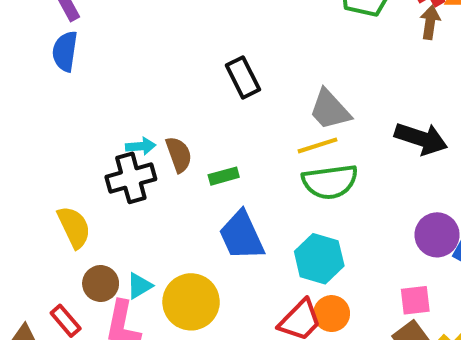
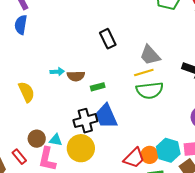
brown semicircle: (179, 155) -> (76, 76), turned 108
black cross: (131, 178) -> (85, 121), moved
yellow semicircle: (74, 227) -> (26, 92), moved
cyan hexagon: (319, 259) -> (168, 150), moved
cyan triangle: (139, 286) -> (56, 140), turned 40

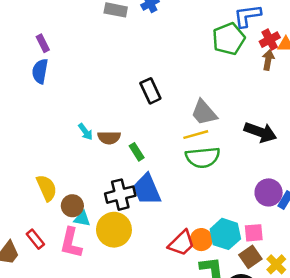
cyan arrow: (57, 72) -> (85, 132), turned 56
green rectangle: (98, 87) -> (137, 152), turned 72
yellow semicircle: (26, 92) -> (47, 188), moved
brown circle: (37, 139) -> (72, 206), moved

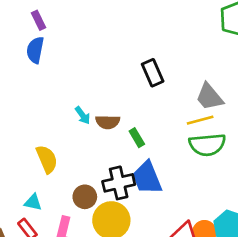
yellow semicircle: (47, 188) -> (47, 159), moved
brown circle: (72, 206) -> (85, 197), moved
cyan triangle: (82, 219) -> (33, 202), moved

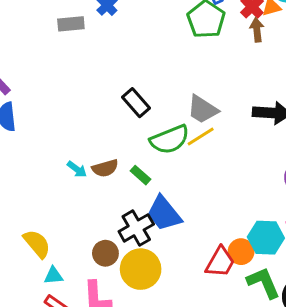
green semicircle: (207, 145) -> (170, 140), moved
yellow semicircle: (47, 159) -> (37, 244), moved

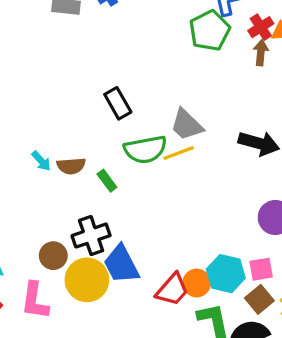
blue trapezoid: (164, 213) -> (121, 264), moved

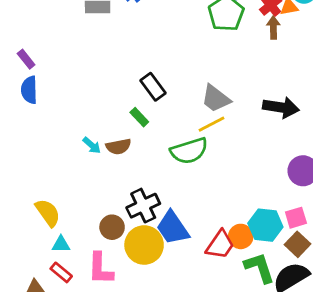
green semicircle: (145, 149) -> (189, 151), moved
green rectangle: (107, 181) -> (139, 117), moved

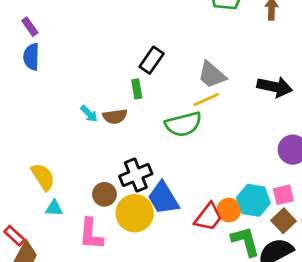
black rectangle: (153, 87) -> (152, 60), turned 68
green rectangle: (139, 117) -> (137, 89), turned 30
red rectangle: (61, 272) -> (15, 236), moved

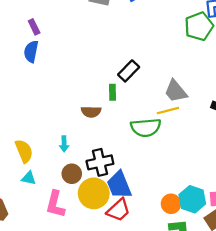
cyan arrow: (89, 114) -> (64, 144), moved, turned 35
red trapezoid: (208, 217) -> (118, 210), moved

